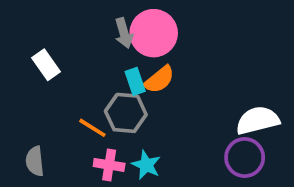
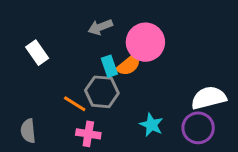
gray arrow: (124, 33) -> (100, 27), turned 85
pink circle: (154, 33) -> (145, 42), moved
cyan star: (146, 165) -> (151, 125), moved

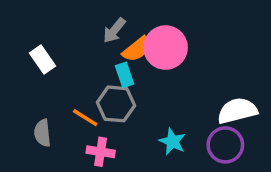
gray arrow: (100, 27) -> (114, 30), turned -30
orange semicircle: (129, 65) -> (136, 49), moved
gray semicircle: (28, 131) -> (43, 133), moved

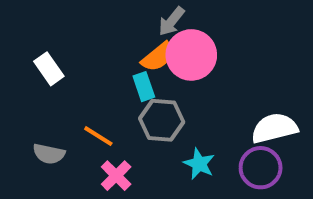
gray arrow: (114, 30) -> (171, 21), moved
gray hexagon: (116, 104) -> (162, 120), moved
gray semicircle: (43, 133) -> (49, 154), turned -72
pink cross: (101, 152) -> (116, 176), turned 36

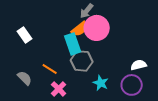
cyan rectangle: (144, 87) -> (73, 44), size x1.5
white semicircle: (274, 128) -> (139, 65), size x0.7
gray semicircle: (49, 154) -> (25, 78), turned -147

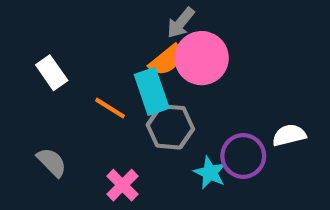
orange line: (50, 69) -> (110, 108), moved
purple circle: (132, 85) -> (243, 156), moved

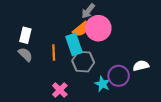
white rectangle: (52, 73) -> (25, 35), turned 49
orange line: (110, 108) -> (54, 53), turned 56
gray semicircle: (52, 162) -> (25, 55), moved

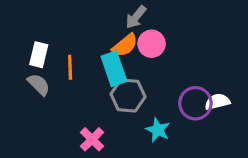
pink circle: (98, 28) -> (152, 44), size x0.7
orange line: (54, 53) -> (70, 67), moved
purple circle: (119, 76) -> (195, 103), moved

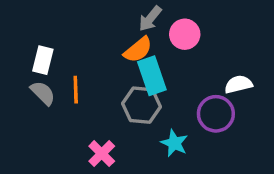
pink circle: (152, 44) -> (185, 34), moved
orange line: (70, 67) -> (76, 90), moved
cyan rectangle: (114, 69) -> (152, 76), moved
white semicircle: (217, 102) -> (238, 84), moved

